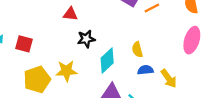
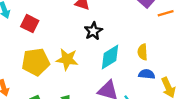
black star: (86, 39) -> (93, 31), turned -30

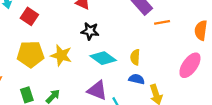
black star: (93, 31) -> (90, 31), turned 30
cyan diamond: (110, 57) -> (103, 58), turned 60

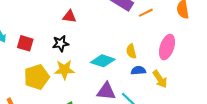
black star: (90, 31) -> (61, 43), moved
pink ellipse: (190, 65) -> (167, 47), moved

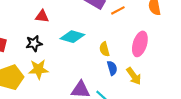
cyan diamond: (103, 61) -> (72, 37), moved
blue semicircle: (138, 71) -> (112, 68), turned 80

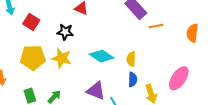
cyan diamond: (72, 37) -> (102, 56), moved
pink ellipse: (140, 44) -> (179, 78), moved

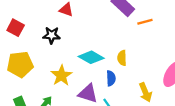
yellow star: (62, 58) -> (61, 76), moved, turned 30
blue semicircle: (133, 80) -> (111, 78), moved

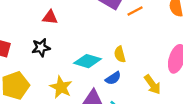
blue semicircle: (111, 78) -> (113, 78), turned 72

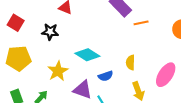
yellow semicircle: (120, 54) -> (131, 63), moved

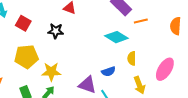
cyan diamond: (87, 55) -> (116, 37), moved
yellow star: (58, 71) -> (51, 72), moved, turned 30

